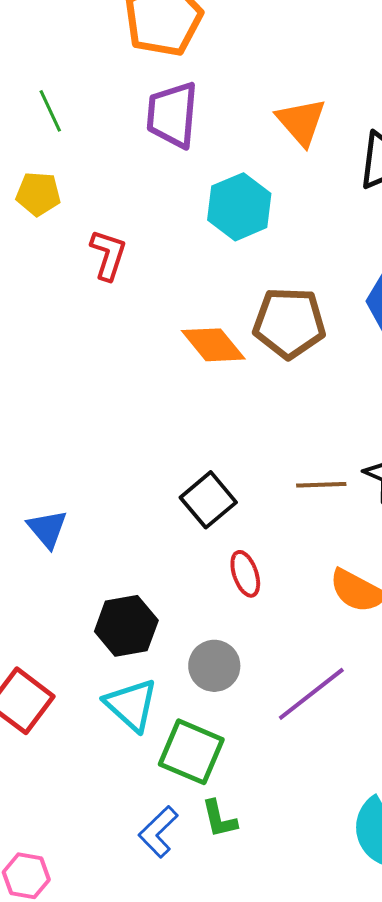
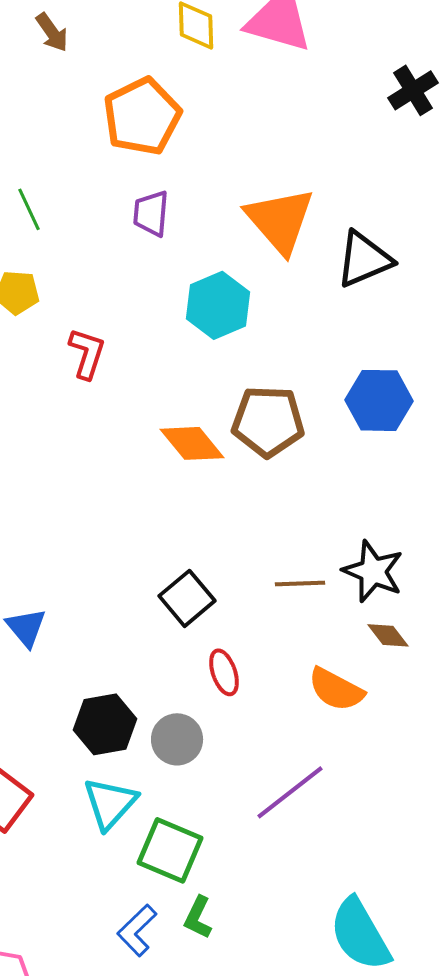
purple trapezoid: (172, 115) -> (151, 213), size x0.7
orange triangle: (301, 122) -> (280, 220), size x1.4
gray circle: (214, 666) -> (177, 739), moved
cyan triangle: (131, 705) -> (110, 803), turned 30
green L-shape: (219, 819) -> (198, 917), turned 39

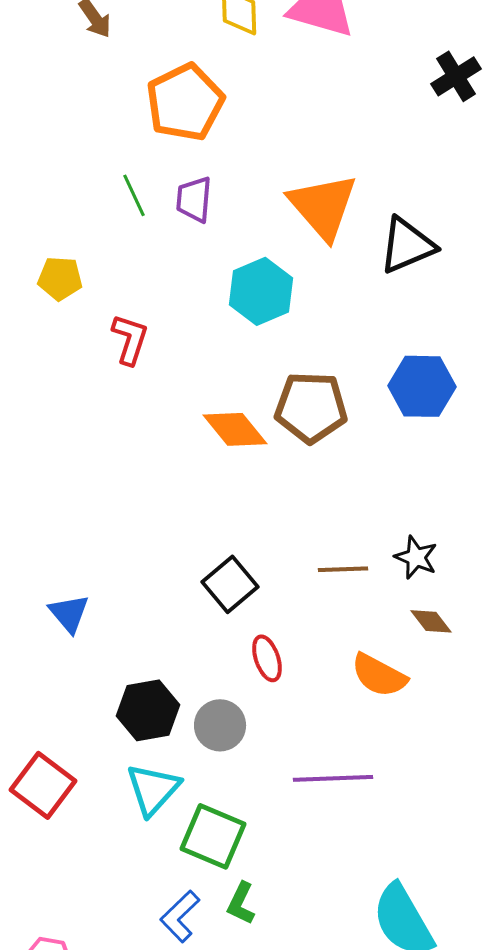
green line: (29, 209) -> (134, 195), moved
black star: (373, 571) -> (416, 557), size x0.7
purple line: (290, 792) -> (333, 778), turned 36

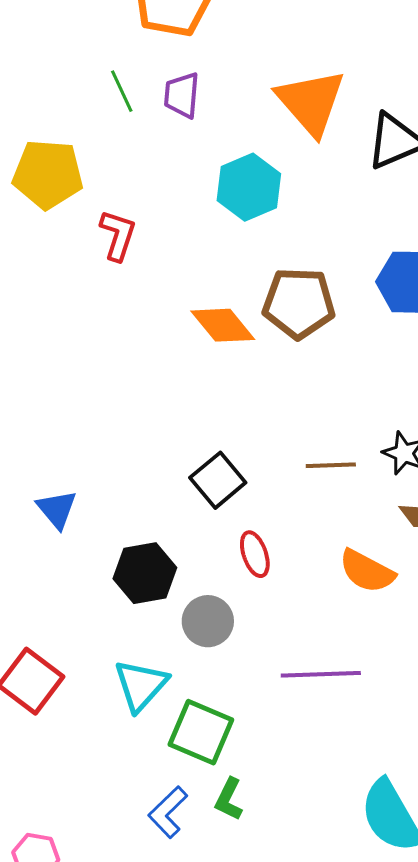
yellow pentagon: (60, 278) -> (48, 174), size x1.6
black hexagon: (148, 710) -> (145, 573), moved

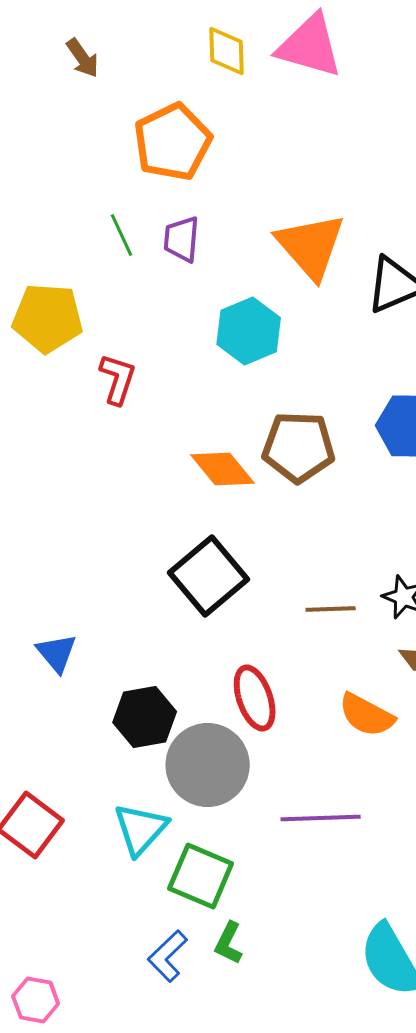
black square: (218, 480) -> (209, 576), moved, size x1.4
red ellipse: (255, 554) -> (255, 698), size x1.4
gray circle: (208, 621) -> (208, 765), size x1.6

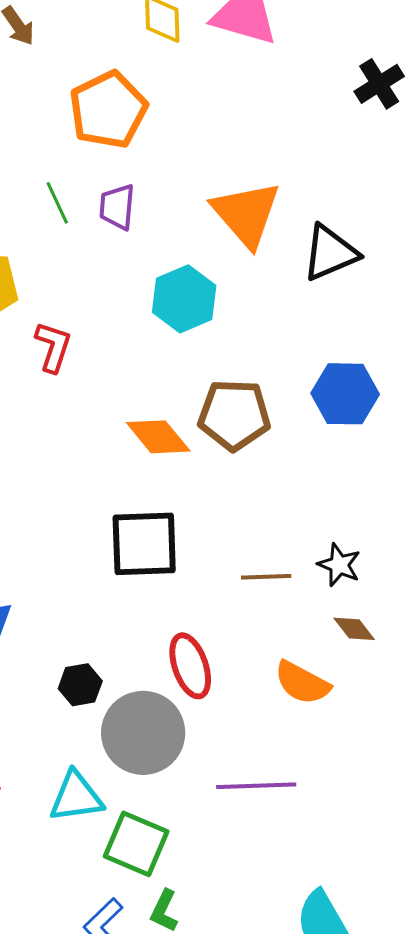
black square: (209, 576) -> (144, 544), turned 38
black hexagon: (145, 717) -> (80, 685), size x0.7
cyan triangle: (141, 829) -> (76, 797), turned 40

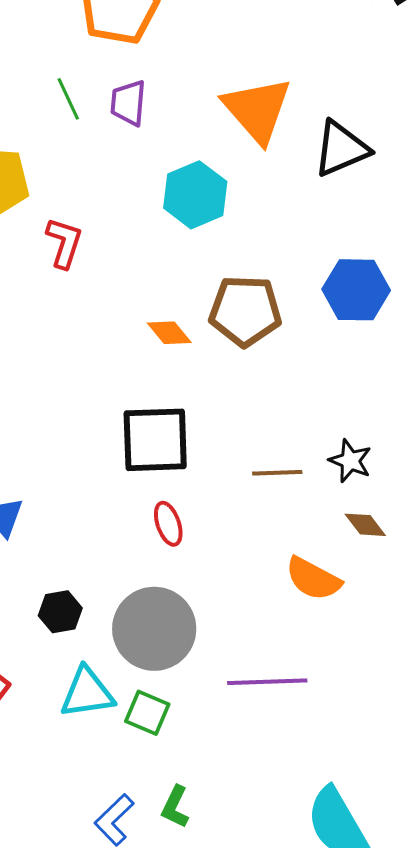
orange diamond: (158, 437) -> (169, 333), size x0.7
red ellipse: (190, 666) -> (168, 524), moved, size x0.7
black hexagon: (80, 685) -> (60, 612), moved
green square: (136, 844) -> (147, 713), moved, size x0.7

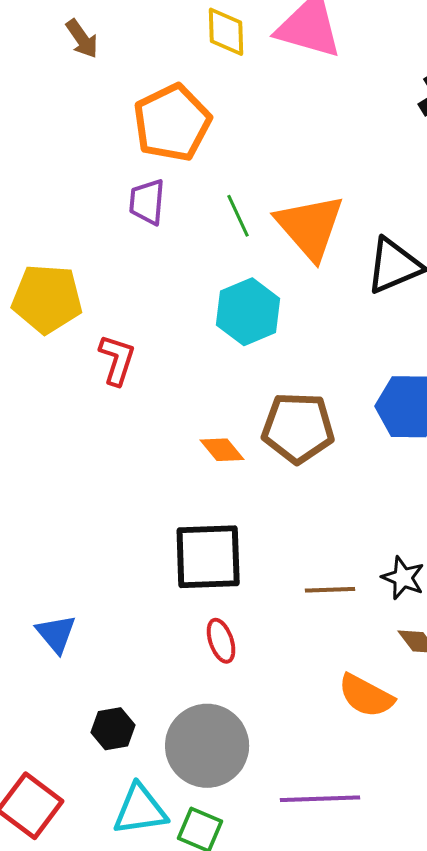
green line: (68, 99) -> (238, 216), moved
purple trapezoid: (128, 103) -> (147, 202), moved

